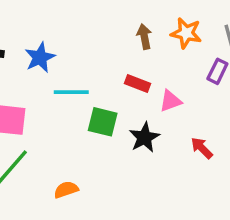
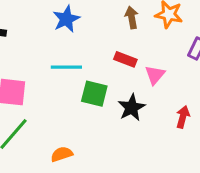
blue star: (40, 57) -> (66, 19), moved
pink triangle: (170, 101) -> (155, 75), turned -30
red arrow: (202, 148) -> (183, 117), turned 60

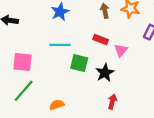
red arrow: (183, 117) -> (112, 102), moved

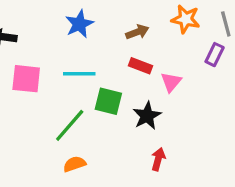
brown arrow: (105, 11) -> (137, 32), moved, turned 80
pink square: (23, 62) -> (26, 79), moved
green line: (24, 91) -> (70, 125), moved

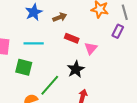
brown arrow: (137, 32) -> (60, 17), moved
green square: (108, 101) -> (24, 67), moved
green line: (70, 125) -> (50, 85), moved

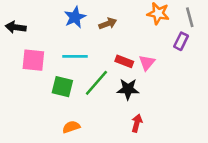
red rectangle: (72, 38) -> (124, 61), moved
black star: (76, 69) -> (128, 89), turned 30
green line: (50, 85) -> (96, 83), moved

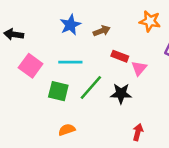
pink square: (33, 60) -> (31, 66), turned 30
red rectangle: (124, 61) -> (120, 56), moved
red arrow: (137, 123) -> (138, 132), moved

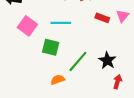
pink triangle: (139, 68) -> (123, 16), moved
green line: (91, 88) -> (78, 61), moved
black star: (121, 94) -> (107, 60), moved, turned 30

